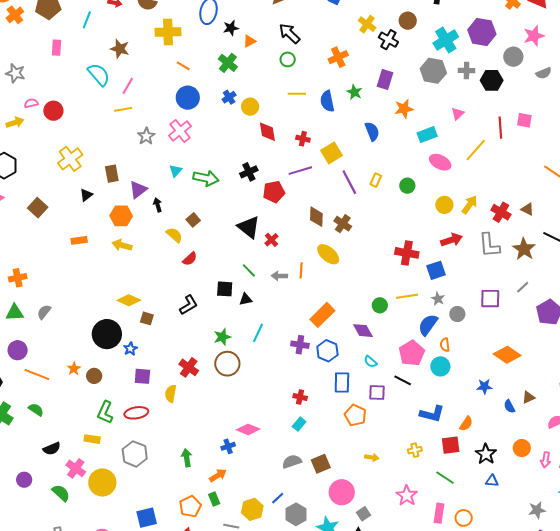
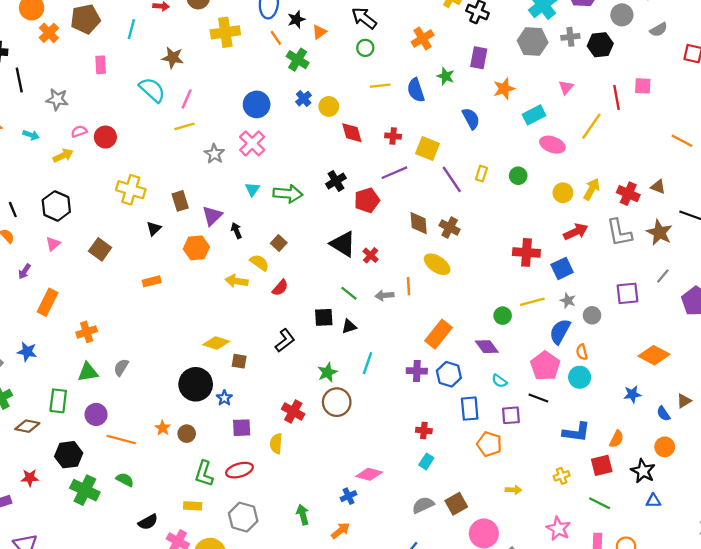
orange line: (183, 66) -> (276, 38), moved, turned 32
yellow square: (331, 153) -> (428, 149), turned -30
yellow cross: (70, 159) -> (131, 190), turned -30
yellow arrow: (122, 245) -> (237, 281), moved
orange circle: (522, 448) -> (665, 447), moved

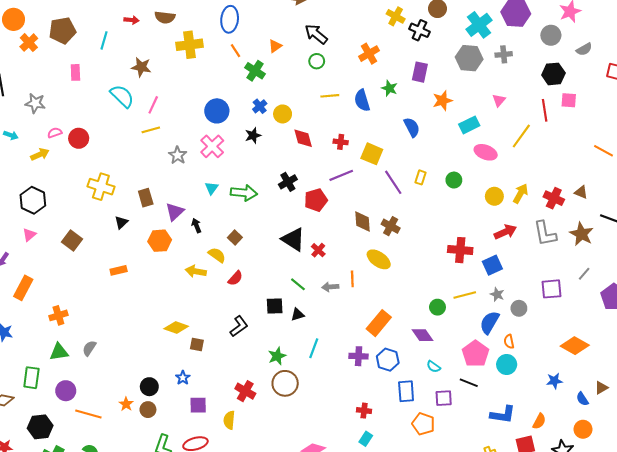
black star: (296, 19) -> (253, 135), moved
black hexagon: (600, 45) -> (553, 74), moved
black circle: (196, 384) -> (149, 387), moved, size x0.6

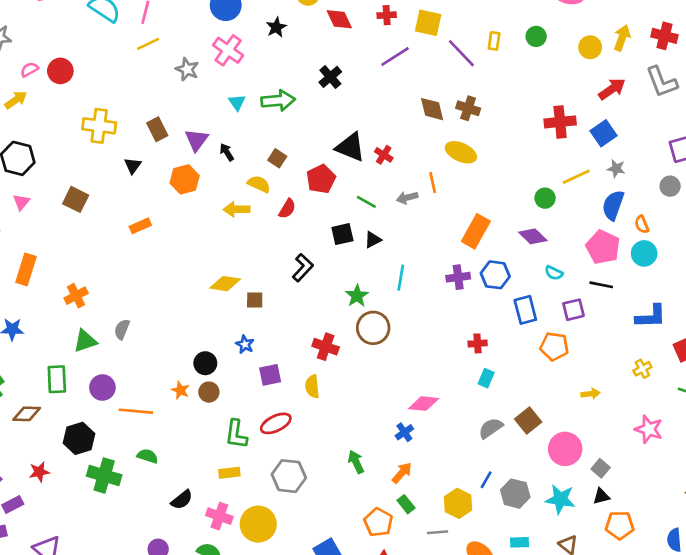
red pentagon: (316, 200) -> (321, 179), moved
gray circle: (519, 308) -> (670, 186), moved

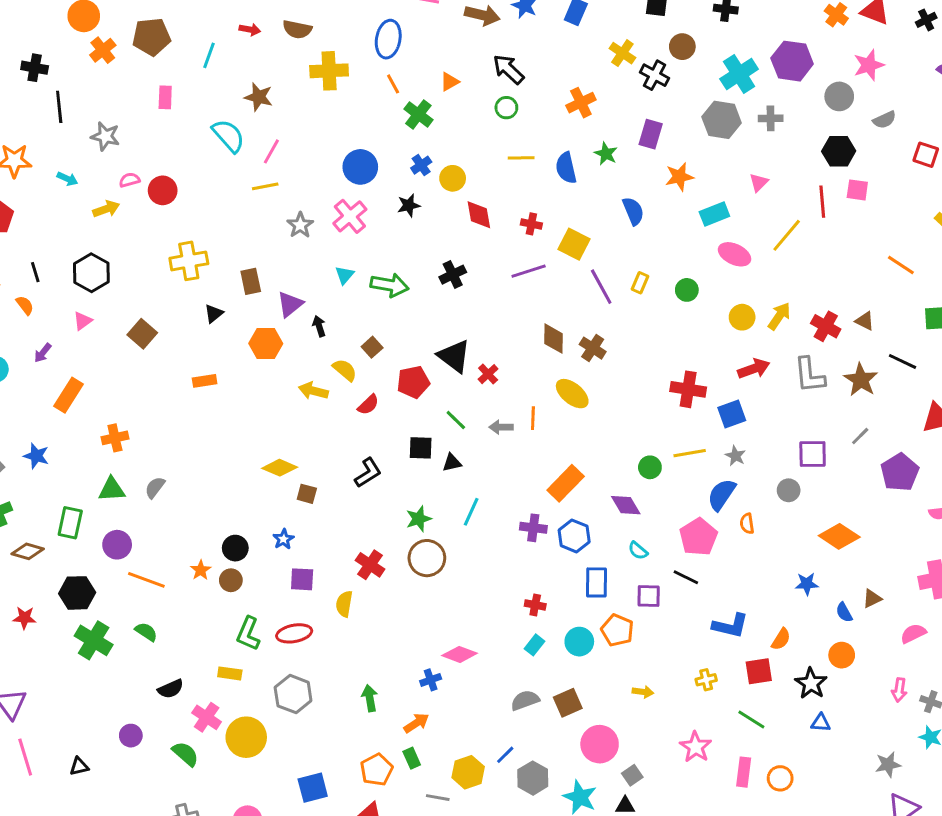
yellow cross: (99, 126) -> (189, 261), turned -32
cyan circle: (644, 253) -> (579, 642), moved

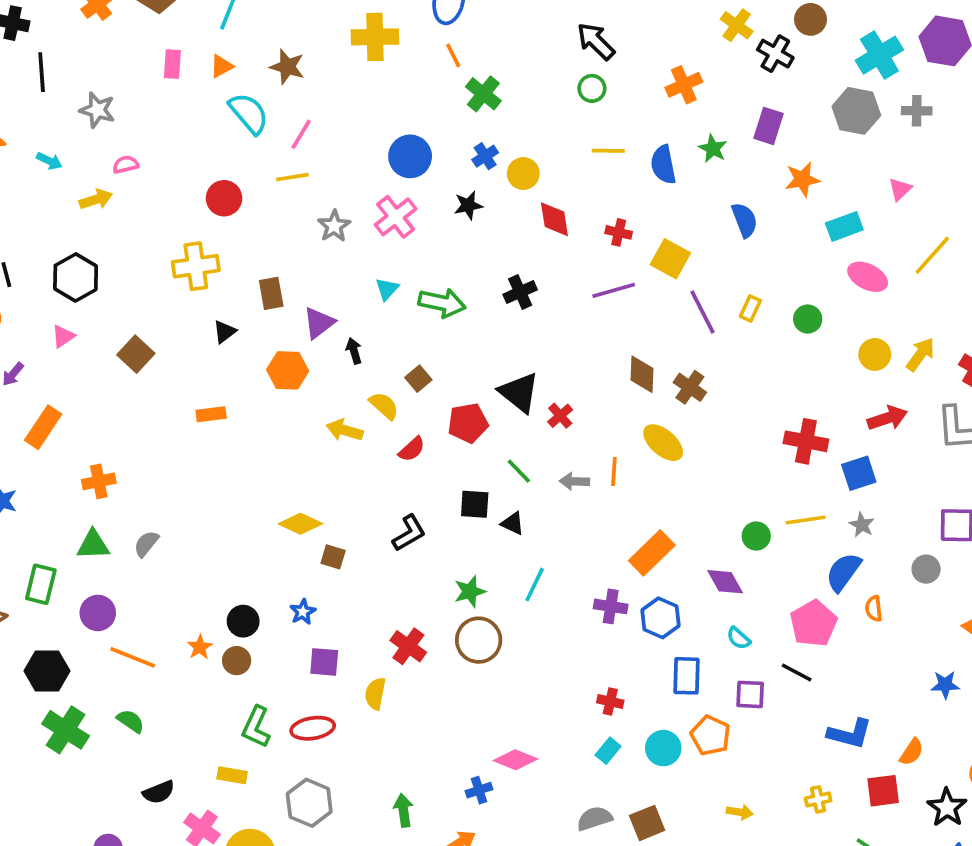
orange triangle: (450, 82) -> (221, 66), moved
red circle: (163, 190) -> (224, 198), moved
black triangle: (452, 463) -> (513, 523), turned 36

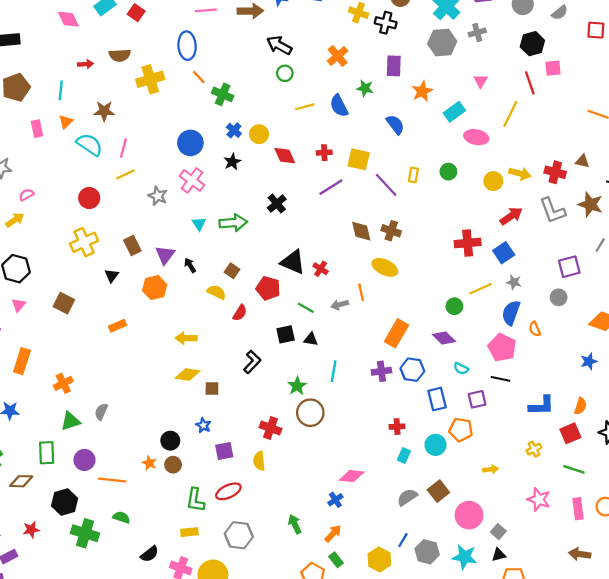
yellow arrow: (921, 354) -> (520, 173), turned 85
red pentagon: (468, 423) -> (268, 288), turned -30
yellow arrow: (345, 430) -> (186, 338), moved

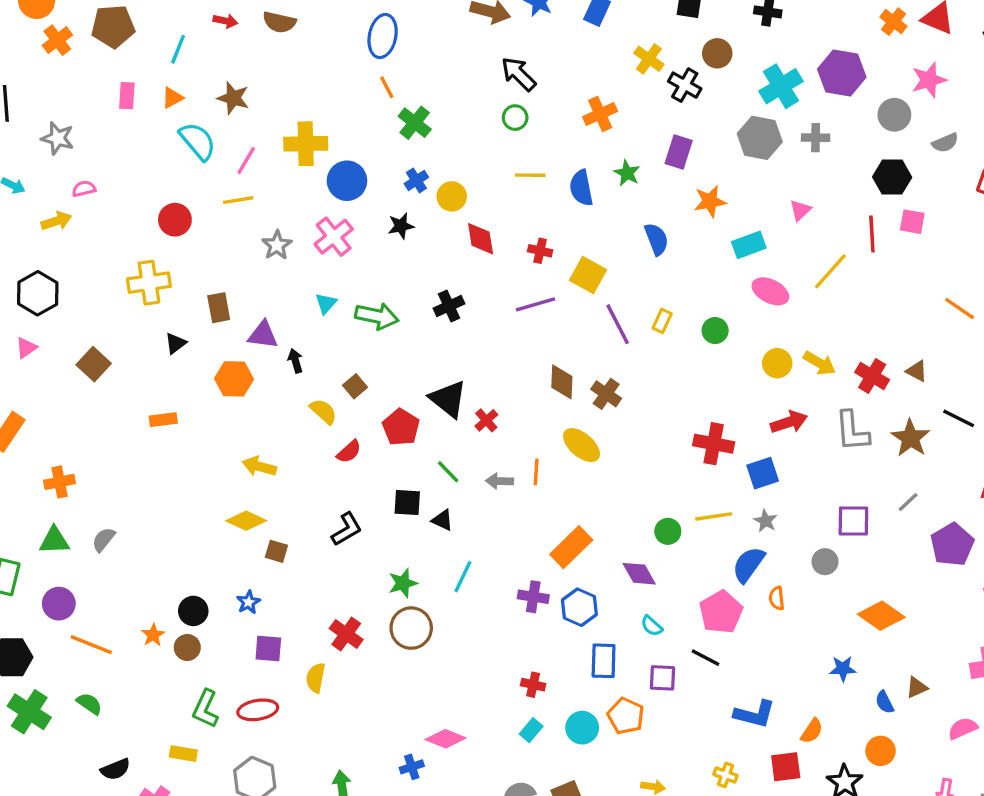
yellow cross: (150, 79) -> (306, 144), moved
purple triangle: (165, 255) -> (263, 335), turned 45
yellow cross: (534, 449) -> (725, 775), turned 32

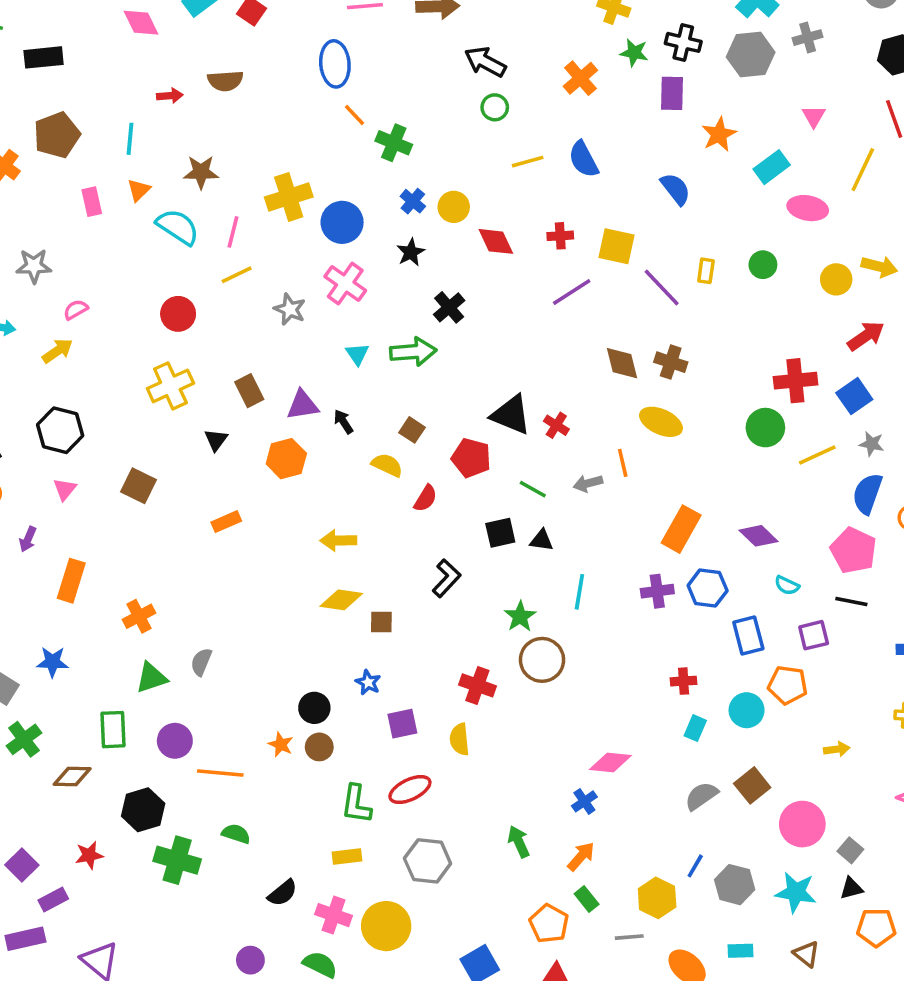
black cross: (685, 85) -> (683, 42), moved
green star: (627, 173) -> (634, 53), moved
black cross: (449, 306) -> (449, 307), moved
green circle: (668, 531) -> (765, 428), moved, size x1.4

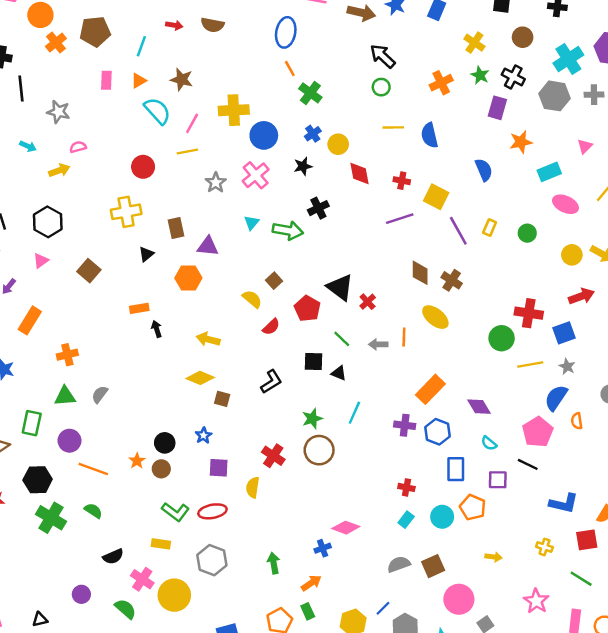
black arrow: (343, 422) -> (157, 329), moved
green L-shape: (356, 804) -> (175, 512), turned -76

